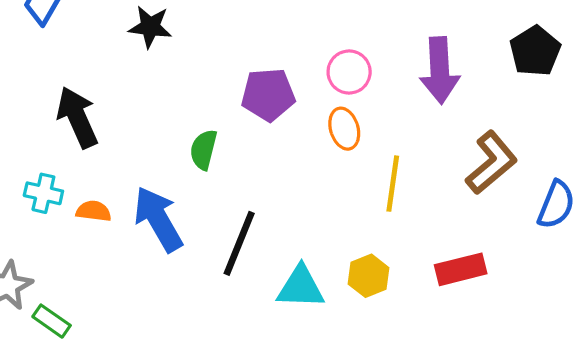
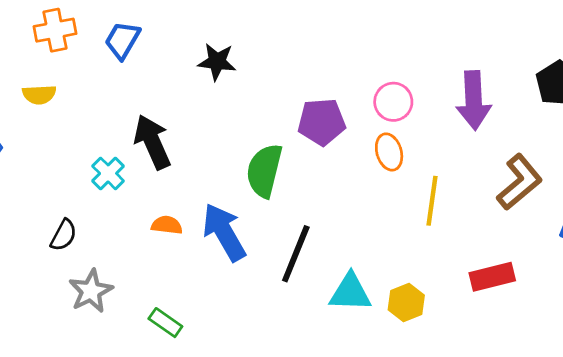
green semicircle: (204, 150) -> (264, 171), size x1.5
cyan cross: (43, 193) -> (108, 173), moved, turned 32
yellow hexagon: (369, 276) -> (406, 302), moved
green rectangle: (52, 321) -> (165, 323), moved

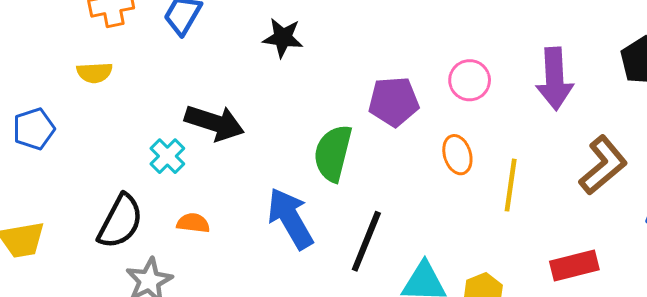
black arrow: (152, 142) -> (214, 123), turned 132
orange ellipse: (389, 152) -> (457, 155), moved
orange semicircle: (167, 225) -> (193, 223), moved
black semicircle: (64, 235) -> (120, 221), size x1.6

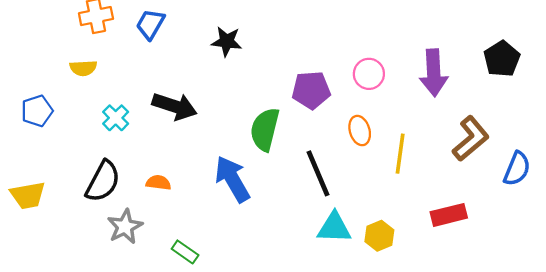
cyan cross: (167, 156) -> (116, 118), moved
black line: (366, 241) -> (318, 173), moved, turned -45

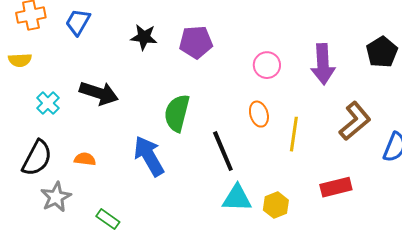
purple pentagon: (311, 90) -> (196, 42), moved

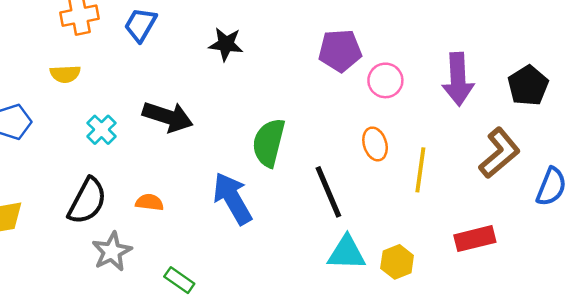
purple pentagon: (196, 42) -> (340, 51), moved
black pentagon: (382, 52) -> (528, 86), moved

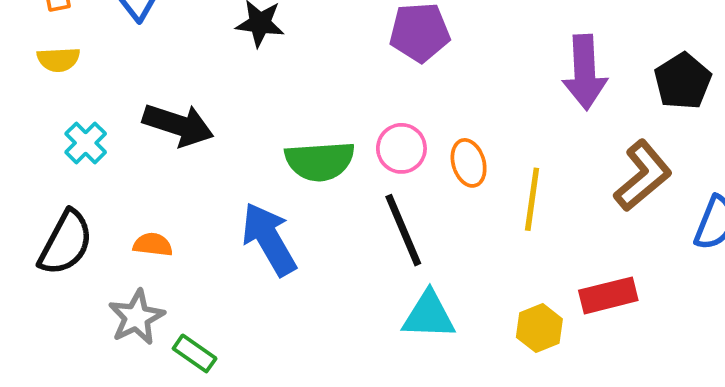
yellow semicircle: (65, 74) -> (58, 59), moved
pink circle: (385, 80) -> (401, 148), moved
green semicircle: (269, 143) -> (320, 161), turned -108
gray star: (112, 252) -> (136, 317), moved
yellow hexagon: (397, 262) -> (539, 328), moved

